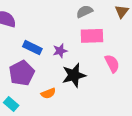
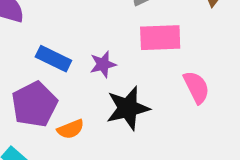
orange semicircle: (48, 93) -> (71, 129), moved

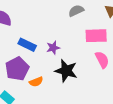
pink rectangle: (160, 38) -> (96, 36), moved
black star: (128, 108) -> (66, 71), turned 30

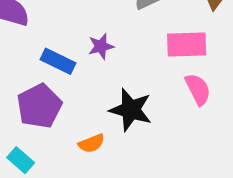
purple star: (53, 48) -> (101, 46), moved
orange semicircle: (36, 82) -> (92, 143), moved

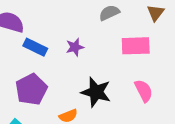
blue rectangle: (58, 61) -> (35, 47), moved
pink semicircle: (198, 89) -> (144, 91), moved

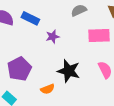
blue rectangle: (35, 47) -> (30, 18), moved

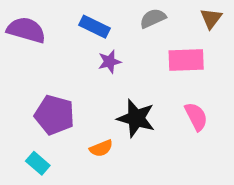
blue rectangle: (30, 18) -> (94, 27), moved
purple pentagon: (19, 69) -> (54, 115), turned -30

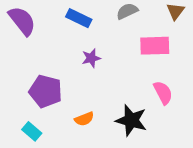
purple semicircle: (26, 30) -> (22, 21), turned 36
purple star: (109, 62) -> (91, 58), moved
black star: (136, 118) -> (131, 120), moved

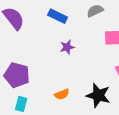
purple pentagon: (46, 91) -> (17, 75), moved
cyan rectangle: (32, 131) -> (21, 104), turned 64

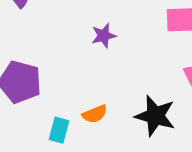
cyan rectangle: (21, 104) -> (59, 130), moved

